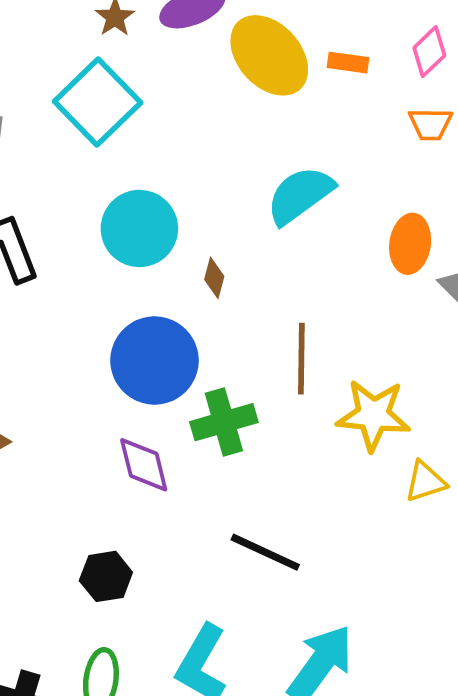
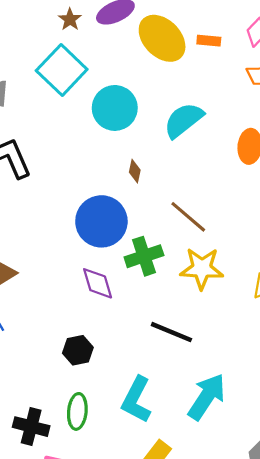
cyan circle: (139, 228) -> (115, 108), moved
brown line: (301, 359) -> (188, 217), turned -48
yellow star: (373, 415) -> (202, 268), moved

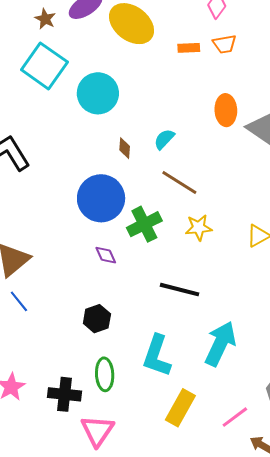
orange rectangle: (209, 41) -> (189, 48), moved
cyan semicircle: (184, 120) -> (164, 139), moved, size x0.6
yellow star: (202, 268) -> (199, 228), size x0.7
purple diamond: (98, 283) -> (106, 255), size x0.7

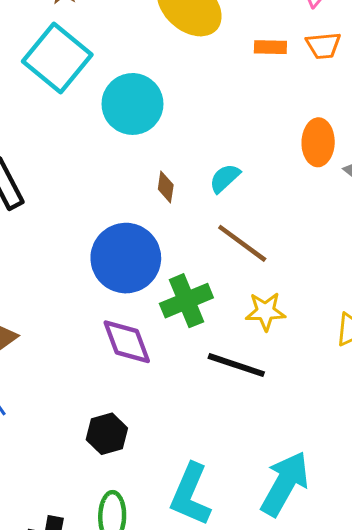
purple diamond: (106, 255) -> (127, 342), size x1.6
black line: (180, 290) -> (236, 365), moved

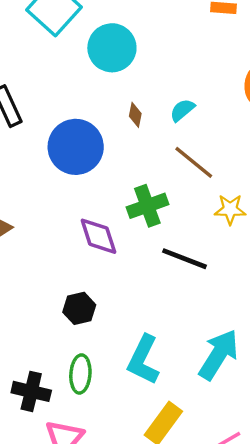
blue circle: (126, 258) -> (76, 147), moved
yellow star: (265, 311) -> (230, 209), moved

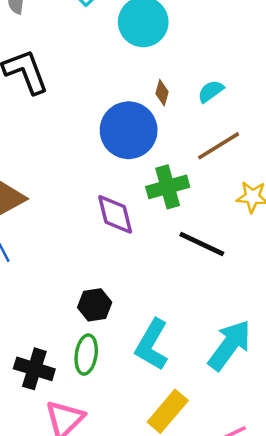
blue circle: (76, 147) -> (129, 130), moved
brown line: (194, 162) -> (219, 146), turned -75
black hexagon: (79, 308) -> (95, 305), moved

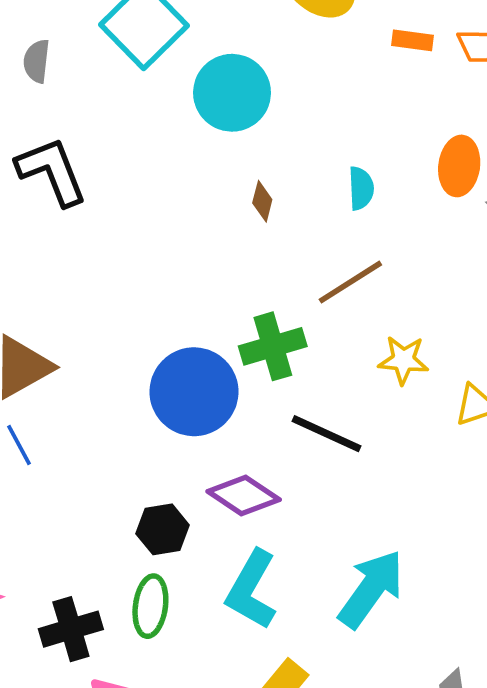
cyan semicircle: (211, 91) -> (361, 188), moved, turned 124
blue circle: (129, 130) -> (194, 392), moved
purple diamond: (115, 214) -> (244, 495), moved, turned -42
black cross: (34, 369) -> (71, 629), turned -33

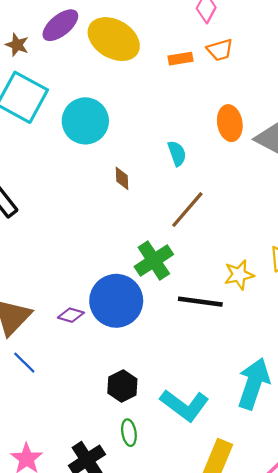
yellow star: (403, 360) -> (239, 275), moved
purple diamond: (244, 495) -> (71, 315), moved, size x0.6
cyan L-shape: (252, 590) -> (185, 405), turned -66
green ellipse: (150, 606) -> (129, 433), size x0.7

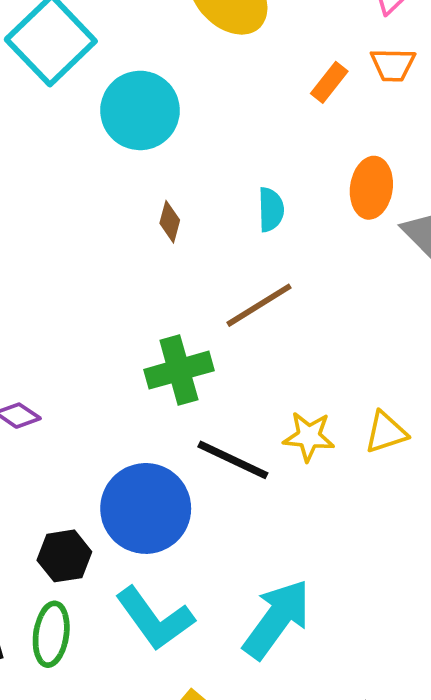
orange rectangle: (181, 59) -> (329, 82), moved, turned -60
blue circle: (116, 301) -> (146, 508), moved
green ellipse: (129, 433) -> (51, 634), size x1.4

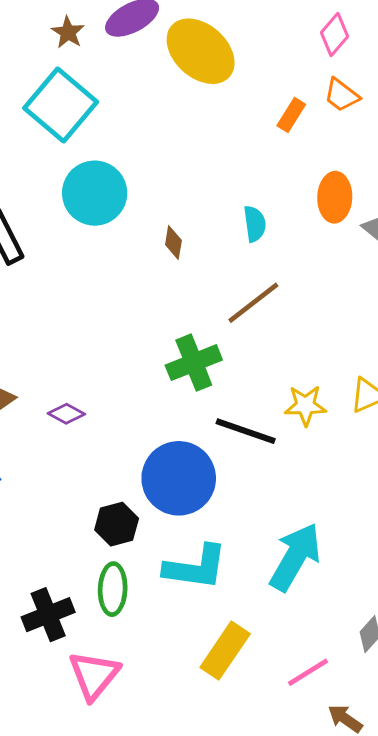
orange trapezoid: (393, 65) -> (342, 95), turned 42
cyan circle: (140, 110) -> (95, 193), moved
cyan L-shape: (155, 619) -> (196, 567), turned -40

